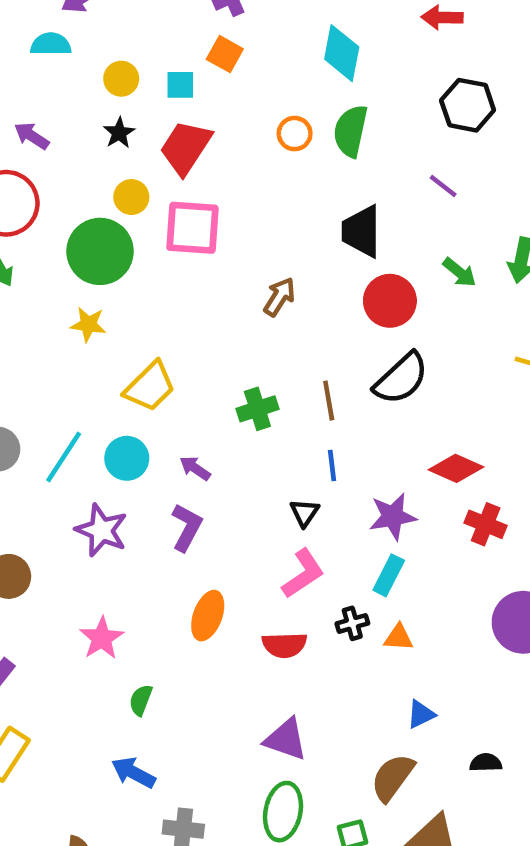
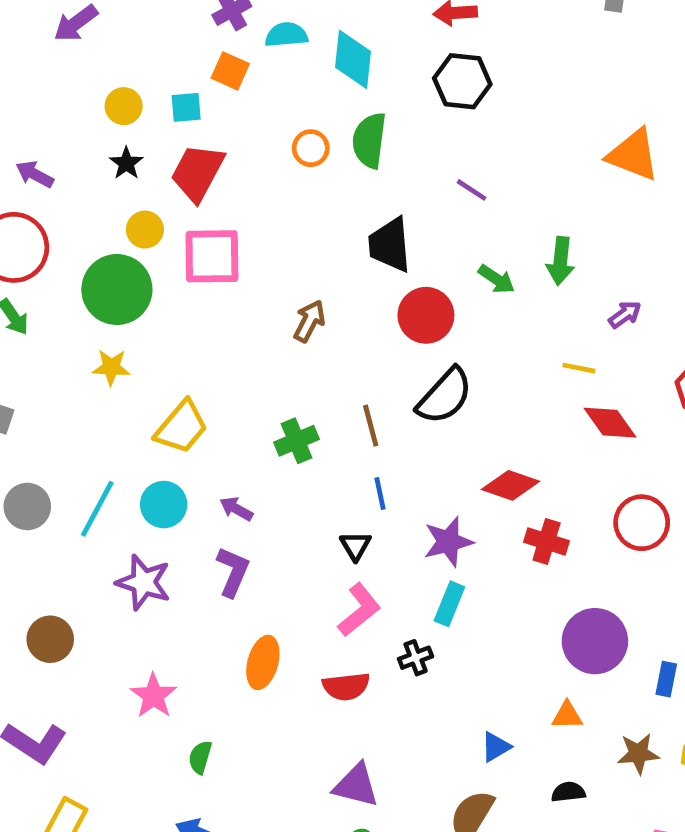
cyan semicircle: (51, 44) -> (286, 35), moved
black hexagon: (468, 105) -> (462, 81), moved
orange triangle: (399, 637) -> (567, 715), moved

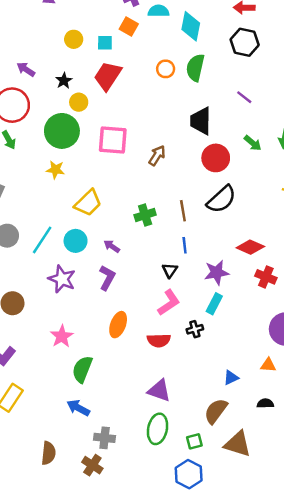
black star: (126, 163) -> (64, 81), moved
pink square: (212, 256) -> (113, 140), moved
green semicircle: (200, 757) -> (82, 369), size x1.6

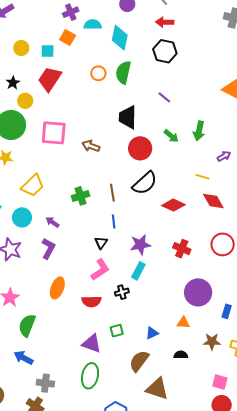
brown arrow: (157, 156) -> (91, 146), turned -102
red diamond: (250, 247) -> (173, 205), moved
green square: (194, 441) -> (117, 331), moved

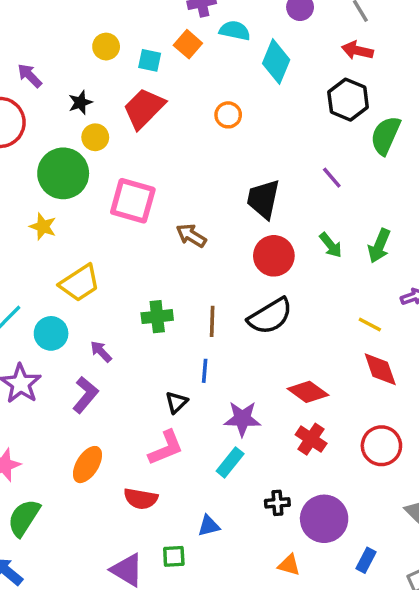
green semicircle: (123, 72) -> (385, 135), moved
red diamond: (173, 205) -> (308, 392), moved
black cross: (122, 292) -> (277, 503), moved
blue triangle: (152, 333) -> (209, 526), moved

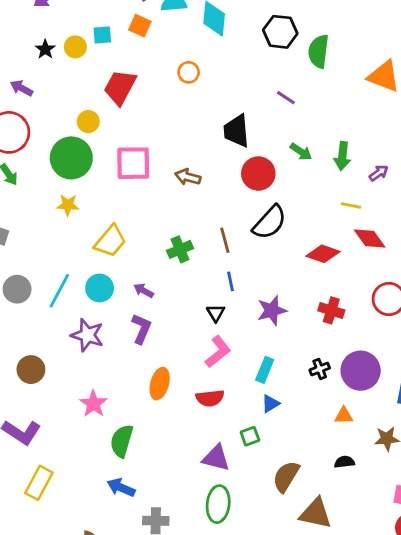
cyan square: (150, 60) -> (102, 35), moved
black star: (80, 102) -> (45, 49), moved
green arrow: (379, 246) -> (342, 156), moved
red diamond: (308, 392) -> (323, 254), moved
cyan rectangle: (230, 462) -> (265, 370), moved

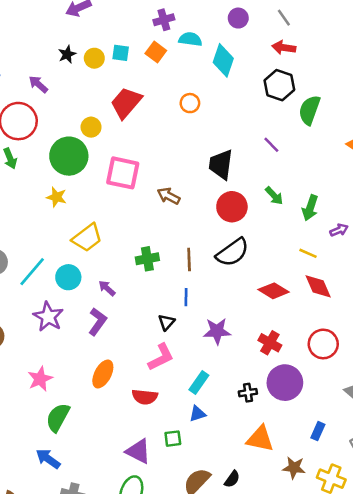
purple circle: (361, 371) -> (285, 383), moved
orange triangle: (344, 416) -> (260, 439), size x1.6
black semicircle: (344, 462) -> (232, 479), moved, turned 120

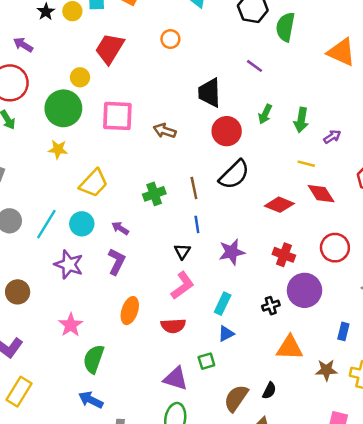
green arrow: (274, 196) -> (265, 114), turned 78

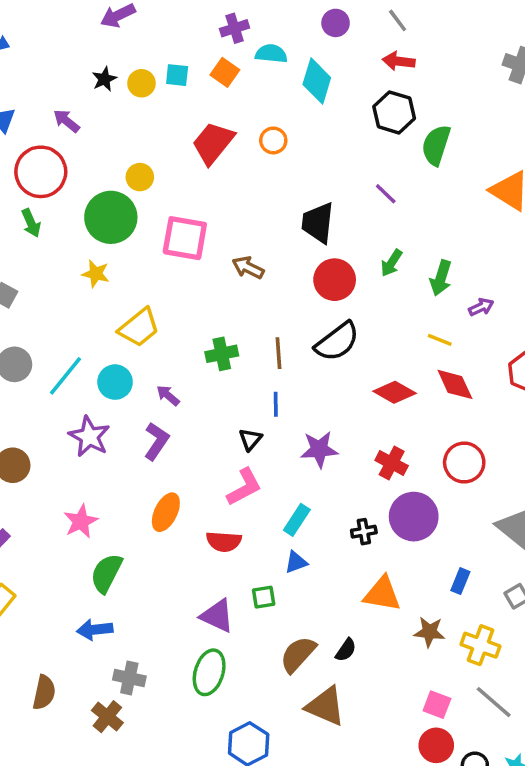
red trapezoid: (110, 49) -> (213, 143), moved
blue arrow: (91, 400) -> (95, 630), turned -40

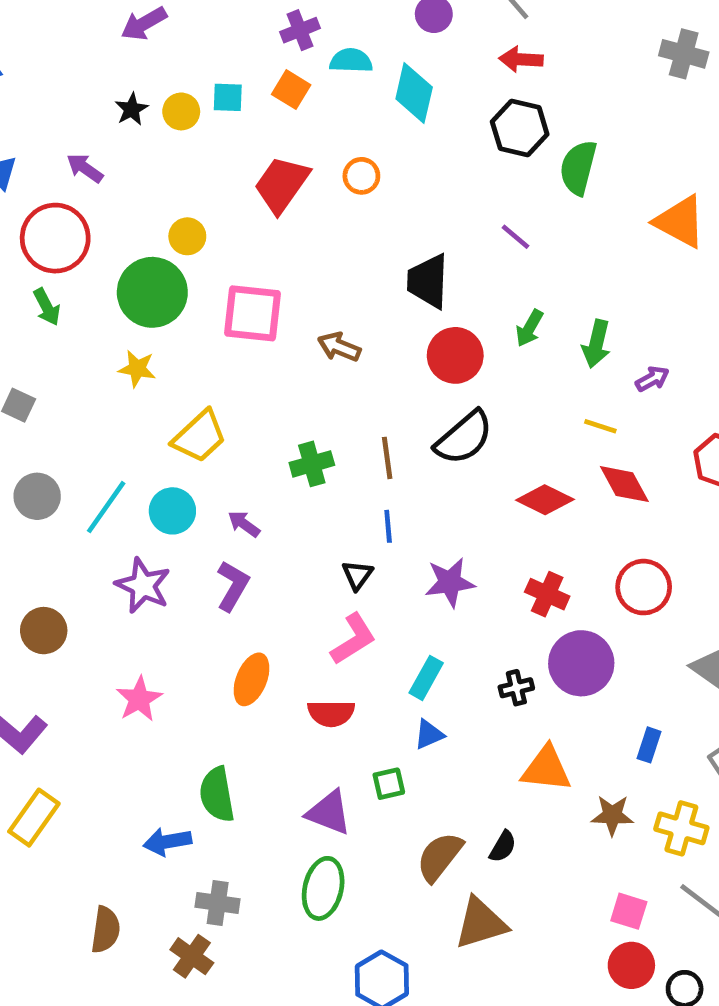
green semicircle: (106, 573) -> (217, 794), moved, turned -33
brown triangle: (325, 706) -> (481, 923), turned -36

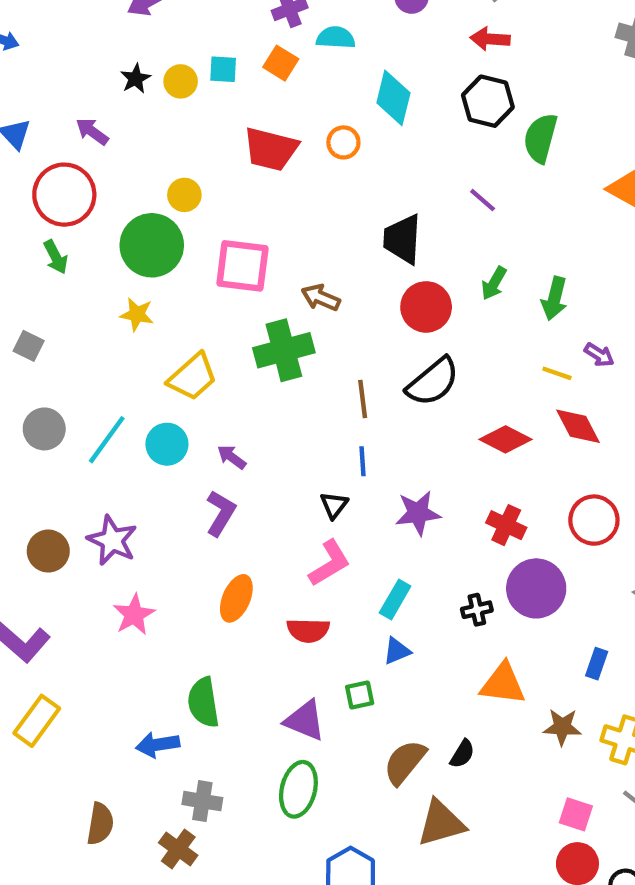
cyan diamond: (414, 93) -> (393, 98), moved
red trapezoid: (282, 184) -> (271, 149), turned -112
purple arrow: (652, 379) -> (599, 355), moved, turned 60
green cross: (312, 464) -> (284, 350), moved, size x1.5
purple star: (143, 586) -> (112, 540), moved

